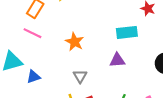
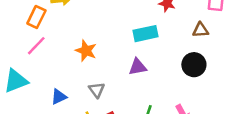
pink line: (32, 33) -> (36, 46), turned -66
blue triangle: (33, 77) -> (59, 97), moved

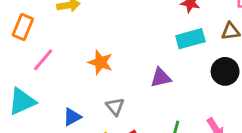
orange rectangle: (36, 17) -> (23, 27), moved
cyan rectangle: (146, 34) -> (190, 39), moved

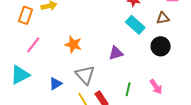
orange rectangle: (23, 27) -> (25, 15), moved
cyan rectangle: (190, 39) -> (135, 25), turned 60
gray triangle: (115, 107) -> (85, 75), size x1.5

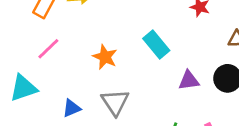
cyan rectangle: (135, 25) -> (156, 45), moved
purple triangle: (116, 53) -> (189, 80), moved

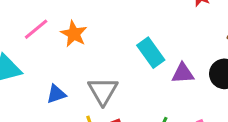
cyan rectangle: (156, 45) -> (151, 53), moved
orange star: (105, 57) -> (74, 34), moved

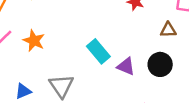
purple triangle: (183, 73) -> (126, 66), turned 30

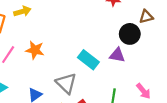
cyan rectangle: (98, 51) -> (88, 60), moved
black circle: (160, 64) -> (130, 34), moved

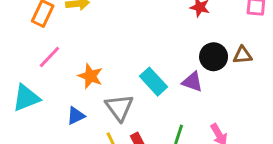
brown triangle: (146, 17) -> (242, 55), moved
orange star: (35, 50) -> (90, 76), moved

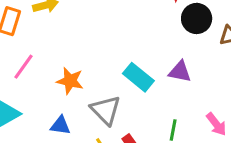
black circle: (214, 57) -> (197, 18), moved
blue triangle: (76, 116) -> (60, 125), turned 42

